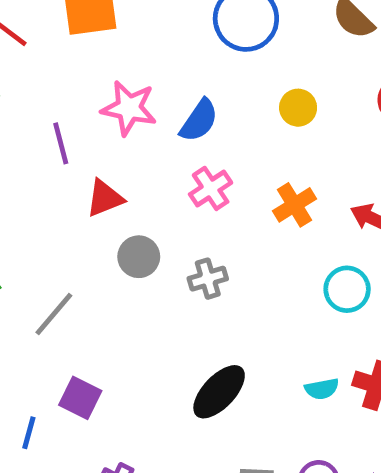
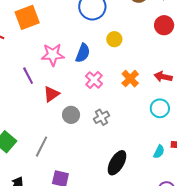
yellow circle: (298, 108) -> (114, 39), moved
cyan semicircle: (322, 389) -> (159, 152), turned -40

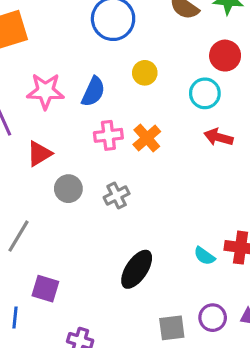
orange cross: (130, 79) -> (147, 138), moved
pink cross: (94, 80) -> (108, 135), turned 36
cyan circle: (160, 108) -> (205, 93), moved
cyan semicircle: (159, 152) -> (204, 256), turned 96

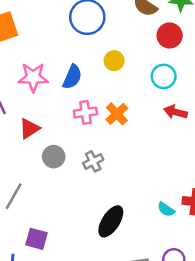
red circle: (225, 56) -> (170, 36), moved

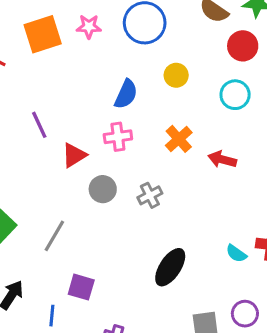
pink star: (33, 77) -> (89, 27), moved, size x0.7
pink cross: (85, 112) -> (118, 137), moved
red arrow: (175, 112) -> (222, 159), moved

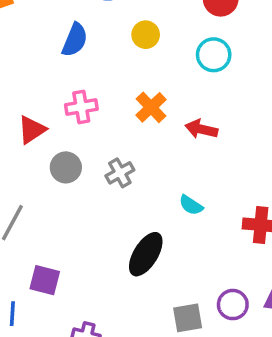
blue semicircle: (126, 94) -> (75, 40), moved
cyan semicircle: (236, 253) -> (191, 205), moved

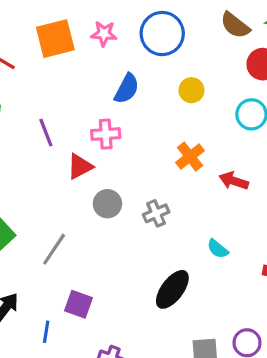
pink cross: (81, 107) -> (106, 134), moved

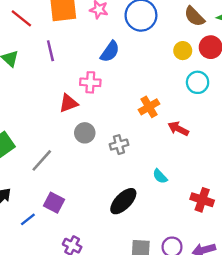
yellow circle: (191, 90) -> (183, 51), moved
purple line: (46, 133) -> (50, 51), moved
blue line: (46, 332) -> (28, 219), turned 35

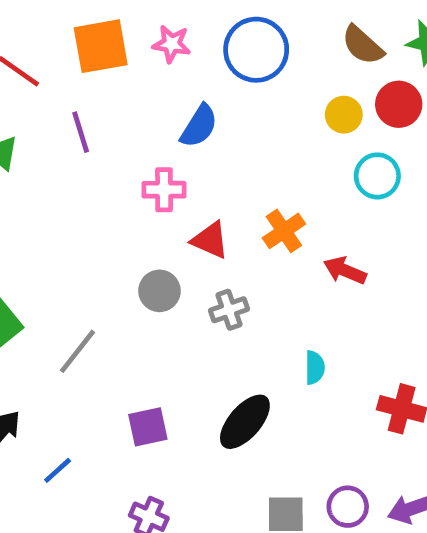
red triangle: (68, 103) -> (210, 240), moved, turned 48
cyan semicircle: (160, 176) -> (315, 368), turned -133
purple square: (54, 203) -> (148, 427), moved, turned -36

